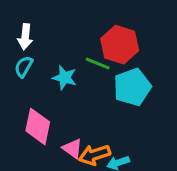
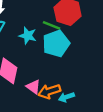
cyan pentagon: (132, 87) -> (56, 44), moved

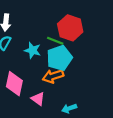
orange arrow: (49, 91) -> (53, 76), moved

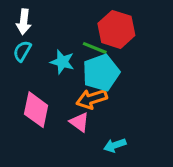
pink triangle: (38, 99) -> (79, 122), moved

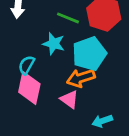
green line: (95, 48) -> (68, 18), moved
cyan semicircle: (22, 51) -> (26, 65), moved

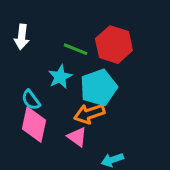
cyan star: (54, 44) -> (60, 77), turned 30
cyan semicircle: (26, 65) -> (31, 100), turned -66

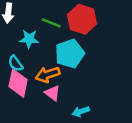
cyan star: (60, 77) -> (29, 39), moved, turned 30
orange arrow: (89, 114) -> (48, 75), moved

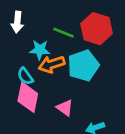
orange arrow: (48, 75) -> (52, 64), moved

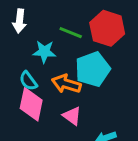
orange arrow: (52, 64) -> (66, 84), moved, turned 35

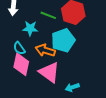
pink triangle: (72, 116) -> (49, 72), size x1.6

